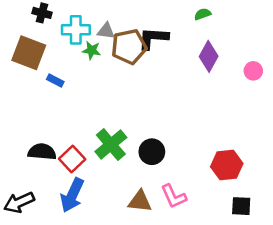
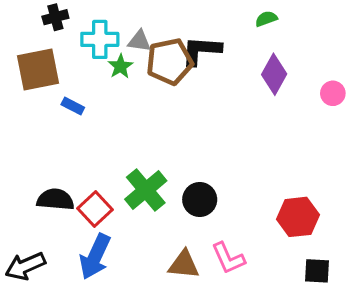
black cross: (42, 13) -> (55, 17), turned -30
green star: (92, 50) -> (120, 66), turned 30
brown square: (29, 53) -> (38, 70), turned -32

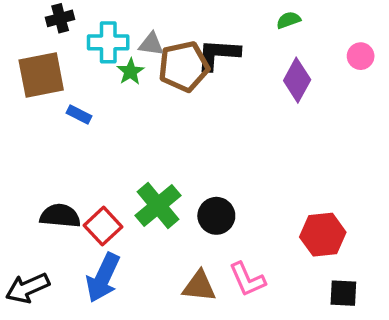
pink circle: (333, 93) -> (361, 56), moved

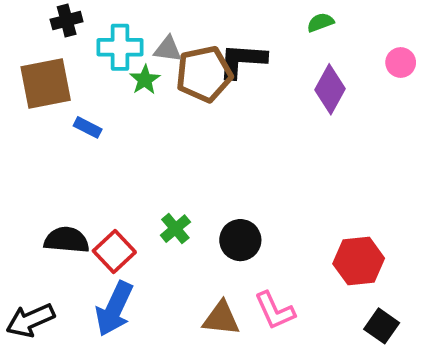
green cross: (158, 206) -> (175, 229), size x0.6
black square: (343, 293) -> (382, 326), turned 32

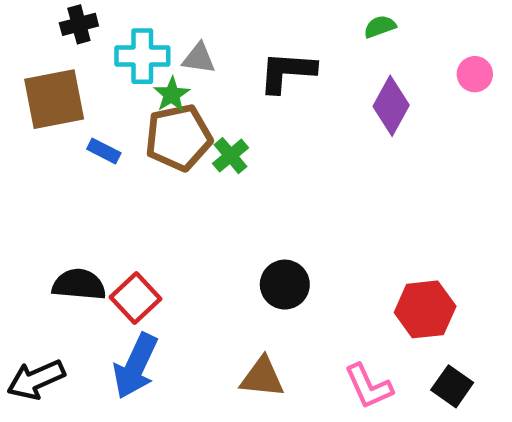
brown pentagon: (204, 74) -> (178, 137), moved
green cross: (175, 229) -> (231, 156), moved
pink L-shape: (275, 311) -> (368, 386), moved

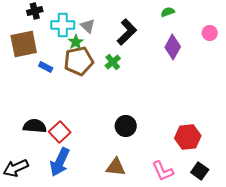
gray triangle: (199, 58) -> (88, 26), turned 35
black L-shape: (287, 72) -> (127, 32), turned 132
green cross: (231, 156) -> (113, 62), moved

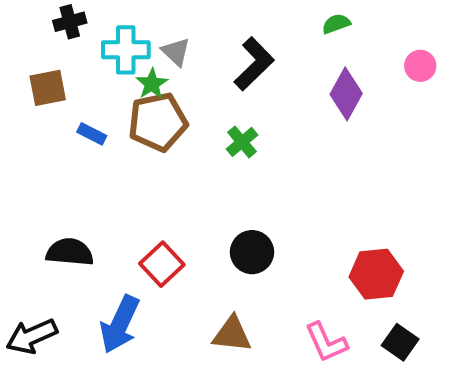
brown square: (24, 44) -> (48, 88), size x0.7
green cross: (113, 62) -> (242, 142), moved
red square: (60, 132) -> (162, 264), moved

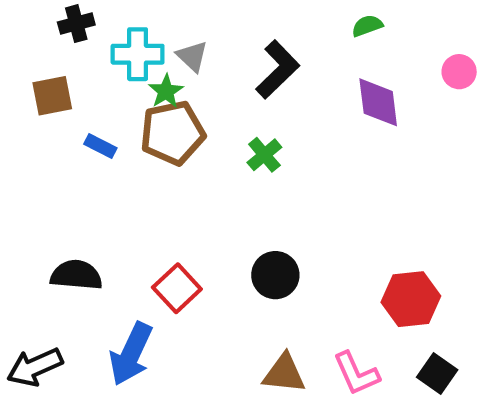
purple diamond: (346, 94) -> (378, 102), turned -36
brown triangle: (232, 334) -> (284, 374), moved

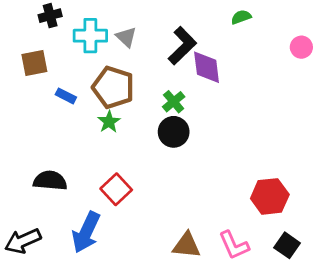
green star: (166, 91) -> (109, 122), moved
purple diamond: (378, 102) -> (207, 67), moved
brown pentagon: (173, 133) -> (113, 87), turned 30
black circle: (275, 275) -> (174, 132), moved

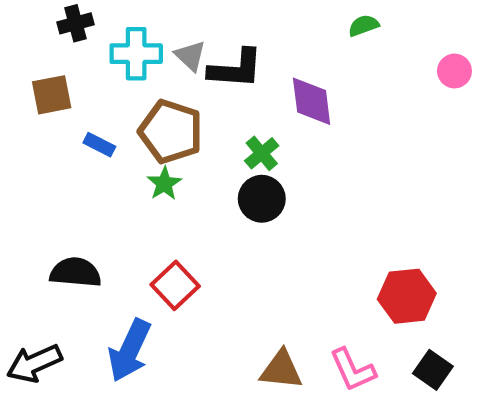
black L-shape: (182, 46) -> (236, 69), moved, turned 48

